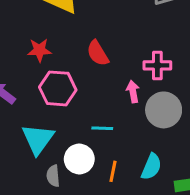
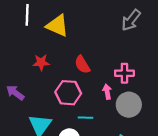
pink hexagon: (58, 88) -> (68, 93), moved

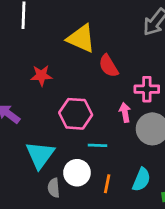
yellow triangle: (57, 26) -> (81, 38), moved
red semicircle: (82, 65) -> (108, 66), moved

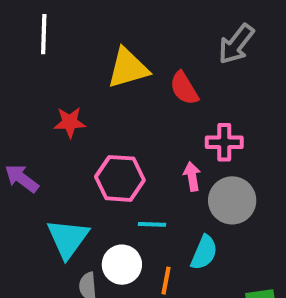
yellow triangle: (81, 38) -> (128, 68), turned -40
red semicircle: (108, 66) -> (184, 88), moved
cyan semicircle: (141, 180) -> (204, 253), moved

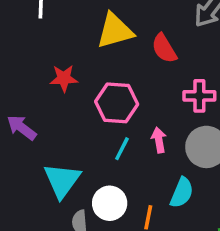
pink arrow: (192, 176) -> (159, 140), moved
pink hexagon: (120, 178) -> (117, 103), moved
cyan line: (152, 224) -> (122, 149), moved, turned -65

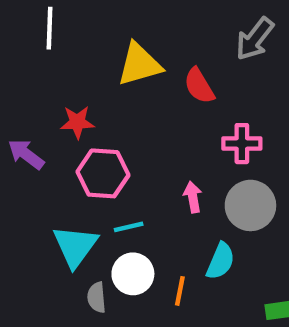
pink hexagon: (117, 103) -> (103, 173), moved
purple arrow: (22, 128) -> (26, 154), moved
cyan line: (122, 149) -> (129, 227), moved, turned 50

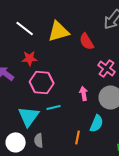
white line: (50, 28) -> (25, 28), moved, turned -54
pink cross: (242, 144) -> (107, 68), turned 36
white circle: (133, 274) -> (16, 142), moved

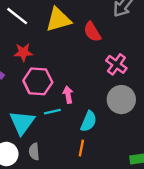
pink arrow: (84, 93) -> (68, 95), moved
cyan semicircle: (97, 123) -> (89, 121), moved

